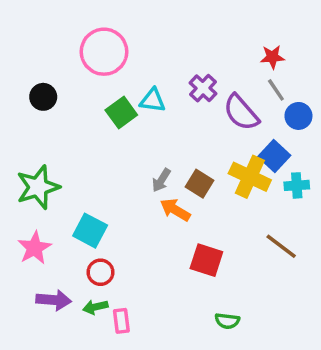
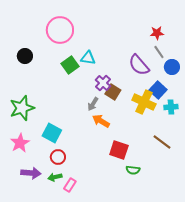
purple cross: (203, 88) -> (103, 83), moved
brown square: (199, 184) -> (113, 92), moved
pink rectangle: (121, 321) -> (70, 185), turned 40
green semicircle: (227, 321) -> (133, 170), moved

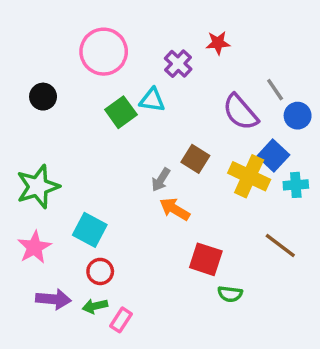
red star: (157, 33) -> (218, 43), moved
purple cross: (103, 83) -> (178, 64), moved

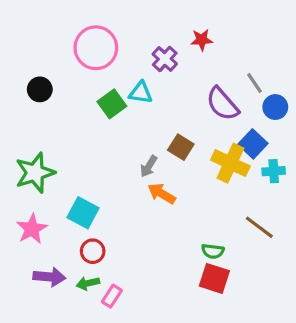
red square: (206, 259) -> (214, 278), moved
green semicircle: (230, 294) -> (213, 251), moved

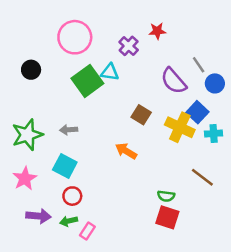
green square: (112, 104) -> (87, 81), size x1.4
gray arrow: (149, 166) -> (69, 130), moved, turned 54

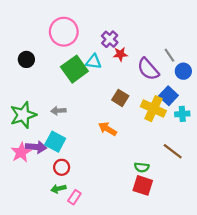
red star: (157, 31) -> (120, 54), moved
purple arrow: (39, 216) -> (36, 147), moved

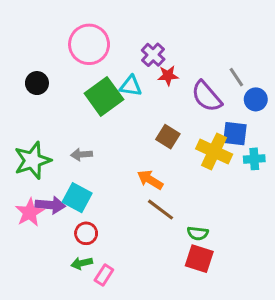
blue square: (168, 96) -> (235, 134), turned -36
brown line: (173, 151) -> (160, 210), moved

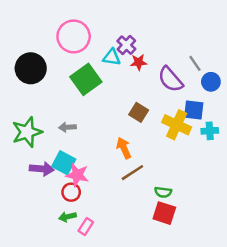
black circle: (37, 83) -> (31, 68), size x1.6
cyan triangle: (131, 86) -> (112, 57), moved
orange arrow: (150, 180) -> (124, 148), turned 35
brown line: (160, 210) -> (132, 173), turned -70
pink star: (30, 213) -> (77, 175), moved, turned -30

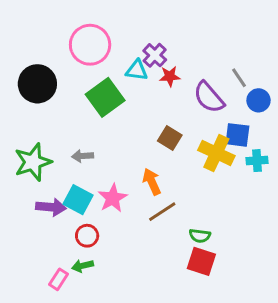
pink star: (77, 175) -> (113, 198), moved, turned 30
pink rectangle: (86, 227) -> (58, 279), moved

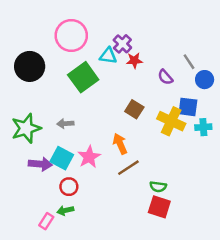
purple semicircle: (209, 97) -> (165, 77), size x0.6

